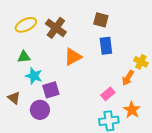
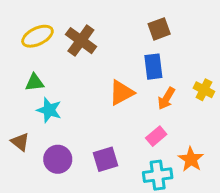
brown square: (101, 20) -> (159, 29), moved, turned -35
orange triangle: (73, 57) -> (121, 93), moved
orange arrow: (128, 78) -> (166, 98), moved
purple square: (51, 90) -> (106, 159), moved

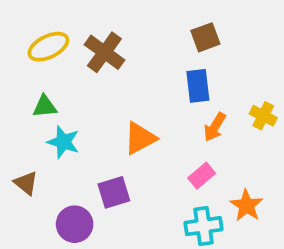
orange triangle: (121, 93) -> (140, 138), moved
purple circle: (58, 159) -> (75, 224), moved
purple square: (106, 159) -> (114, 192), moved

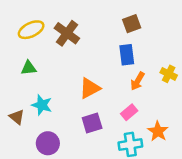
cyan star: (63, 142) -> (42, 105), moved
purple square: (114, 192) -> (92, 123), moved

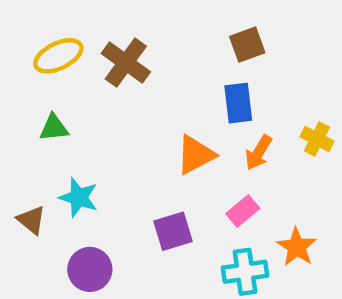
orange triangle: (90, 88) -> (196, 155), moved

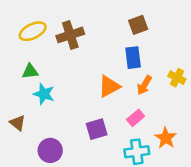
brown cross: (126, 63) -> (70, 35), turned 36
cyan star: (79, 197) -> (44, 94), moved

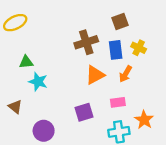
yellow ellipse: (33, 31) -> (15, 23), moved
brown cross: (70, 35) -> (86, 42), moved
yellow cross: (177, 78) -> (139, 48), moved
pink rectangle: (136, 118) -> (118, 102), turned 32

